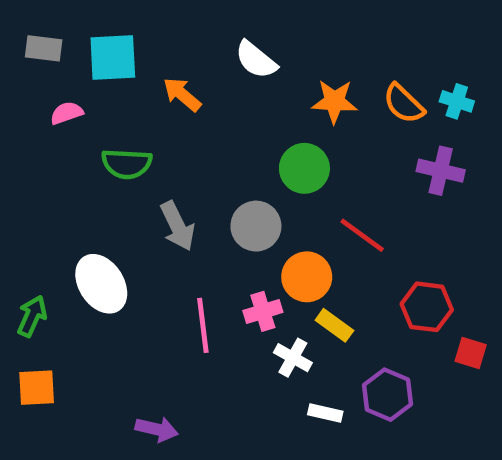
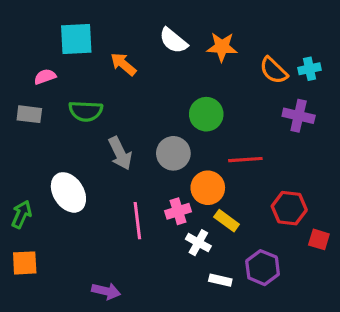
gray rectangle: (44, 48) -> (29, 114), moved
orange star: (334, 101) -> (222, 47), moved
cyan cross: (457, 101) -> (310, 69), turned -30
red line: (362, 235) -> (245, 160), turned -40

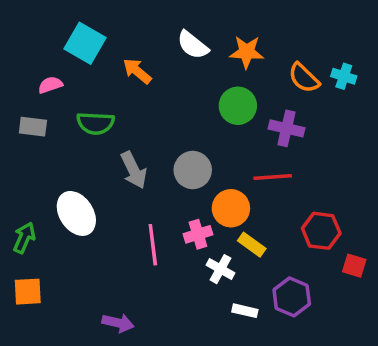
cyan square: (76, 39) -> (85, 43), turned 33
cyan cross: (310, 69) -> (344, 76), turned 30
green circle: (206, 114) -> (238, 106), moved
purple cross: (299, 116) -> (287, 128), moved

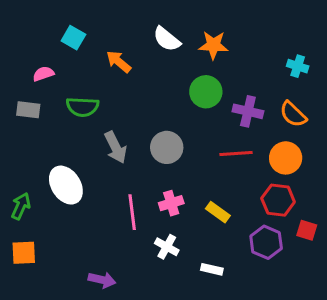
cyan square: (85, 43) -> (73, 38), size x0.7
orange semicircle: (304, 78) -> (293, 114), moved
orange circle: (231, 208) -> (286, 158), moved
white cross: (221, 269) -> (167, 247), moved
purple hexagon: (292, 297) -> (266, 242), moved

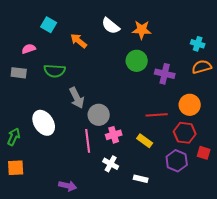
orange semicircle: (293, 114) -> (202, 67), moved, turned 120
gray circle: (167, 147) -> (99, 115), moved
red line: (236, 153) -> (157, 115), moved

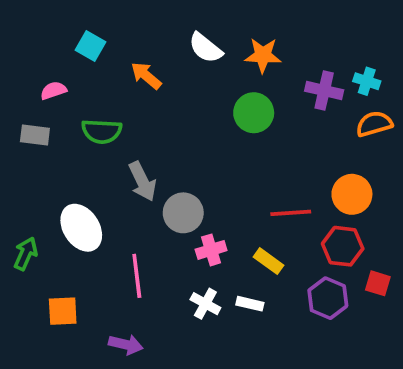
purple cross: (165, 74) -> (324, 90), moved
pink line: (88, 141) -> (137, 276), moved
orange square: (16, 168) -> (63, 311), moved
white rectangle: (141, 179) -> (250, 304), moved

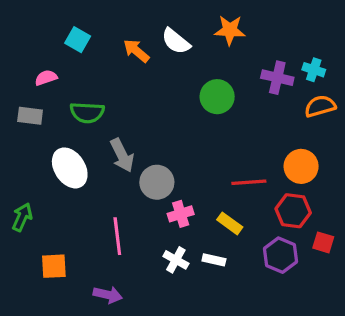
orange star: (263, 55) -> (230, 30), moved
orange arrow: (146, 76) -> (136, 51), moved
white ellipse: (81, 228) -> (70, 168), moved

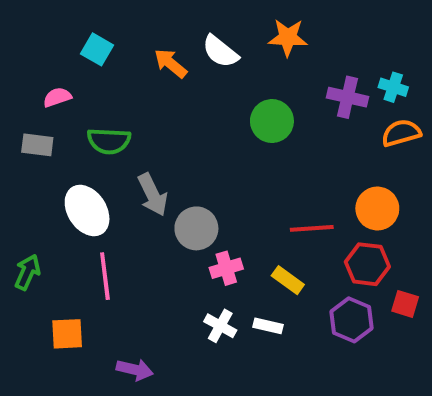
pink line: (117, 236) -> (105, 276), moved

